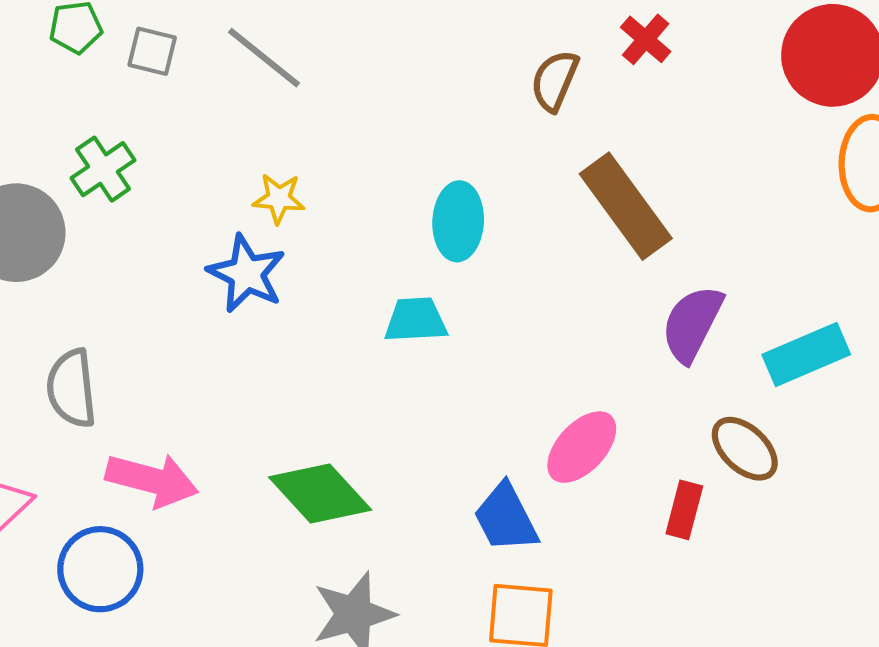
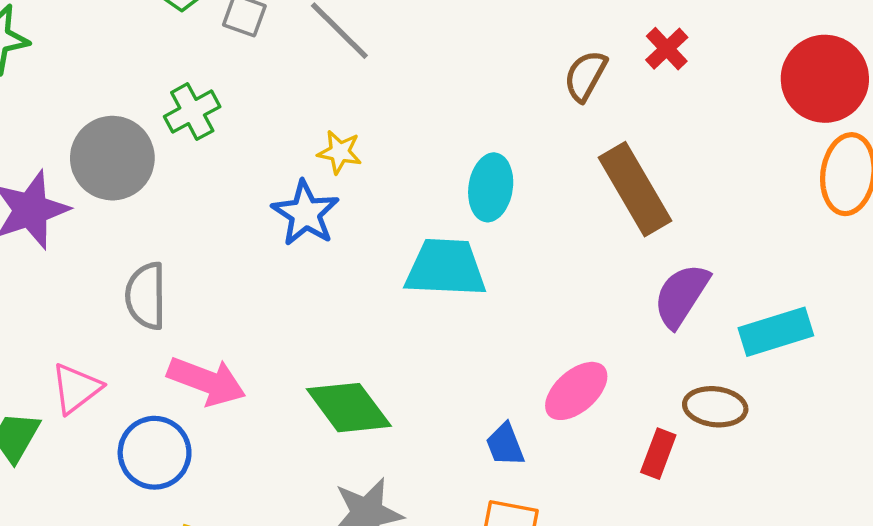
cyan trapezoid: (416, 320) -> (446, 268), size x1.5
brown ellipse: (745, 449) -> (715, 407), turned -42
blue trapezoid: (506, 518) -> (505, 445), size x0.7

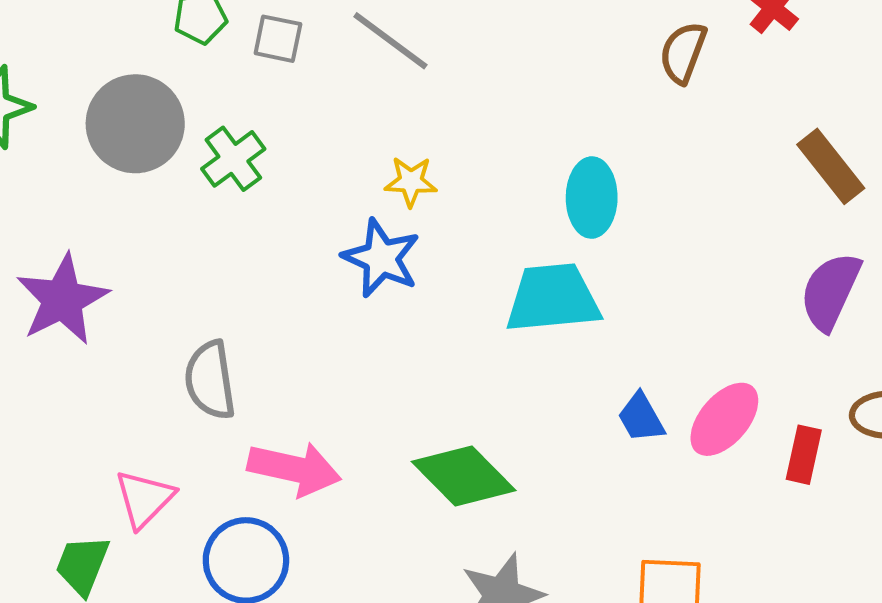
gray circle: (112, 158) -> (135, 124), moved
brown rectangle: (635, 189) -> (831, 166), moved, size x0.7
blue trapezoid: (505, 445) -> (641, 418), moved
red rectangle: (658, 454) -> (804, 455), moved

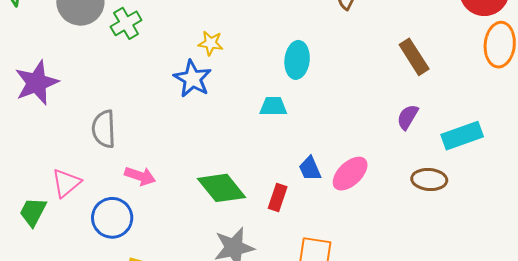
purple semicircle: (830, 291) -> (408, 117), size x0.7
cyan trapezoid: (553, 298) -> (273, 107), size x0.6
red rectangle: (804, 455) -> (278, 197), moved
pink arrow: (294, 469) -> (140, 176), size x0.7

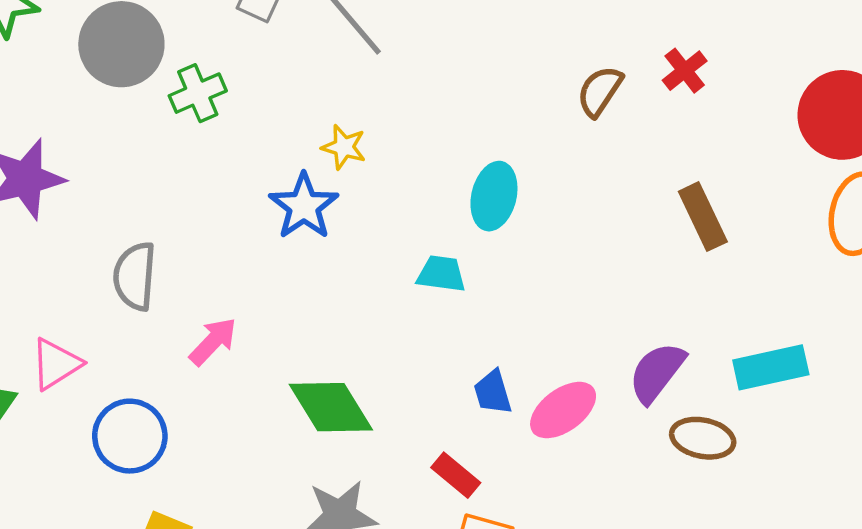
purple semicircle: (408, 117) -> (657, 372), moved, size x1.4
pink arrow: (140, 176) -> (213, 341), moved, turned -72
red rectangle: (278, 197) -> (456, 475), moved, turned -76

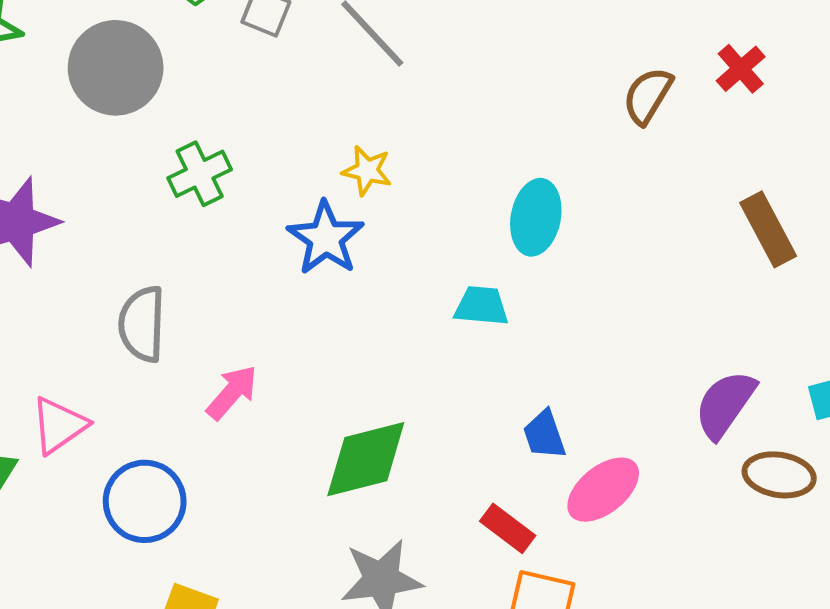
green cross: (198, 93) -> (200, 174), moved
green diamond: (331, 407) -> (366, 459), turned -70
pink ellipse: (563, 410) -> (603, 490), moved

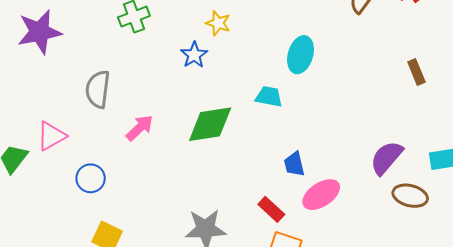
brown rectangle: (768, 229) -> (416, 72), size x0.7
blue star: (326, 238) -> (194, 55), size x0.7
green diamond: (366, 459) -> (210, 124), moved
blue circle: (145, 501) -> (91, 178), size x0.7

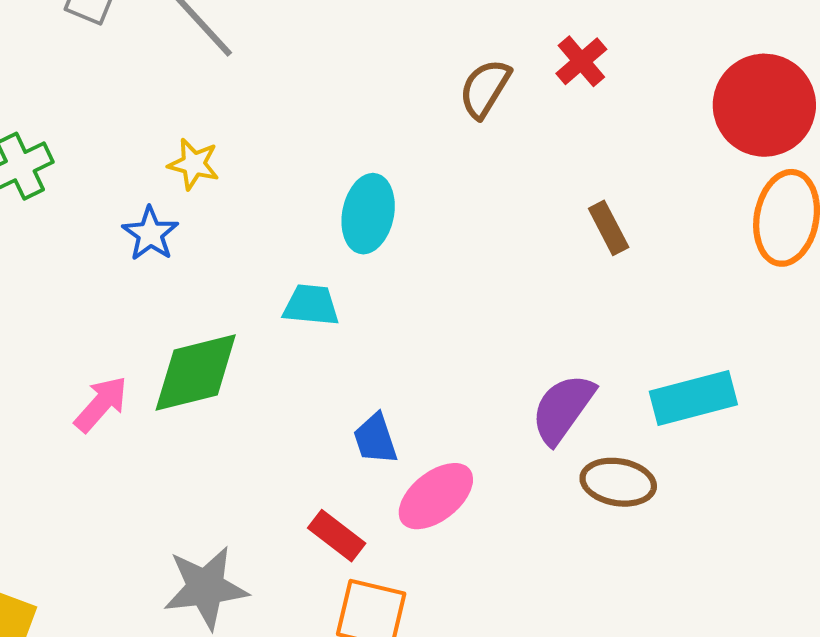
pink arrow: (140, 128) -> (101, 404), moved

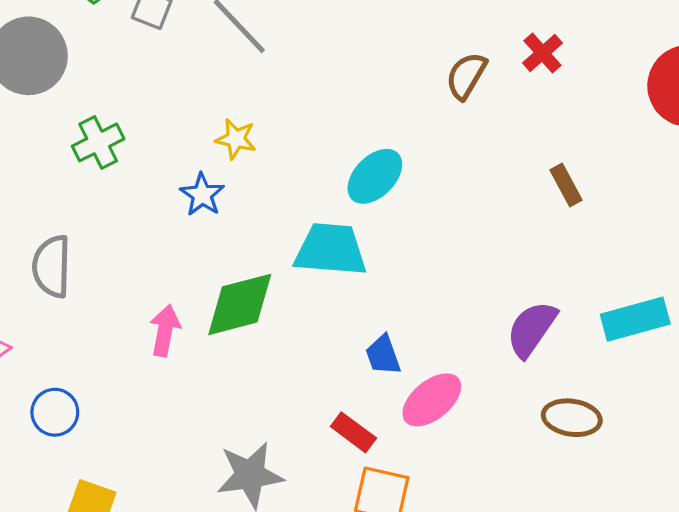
cyan ellipse: (368, 214) -> (375, 176), turned 34
cyan trapezoid: (311, 305) -> (331, 250), size x1.6
pink arrow: (101, 404) -> (165, 330), turned -30
brown ellipse: (618, 482) -> (572, 418), moved

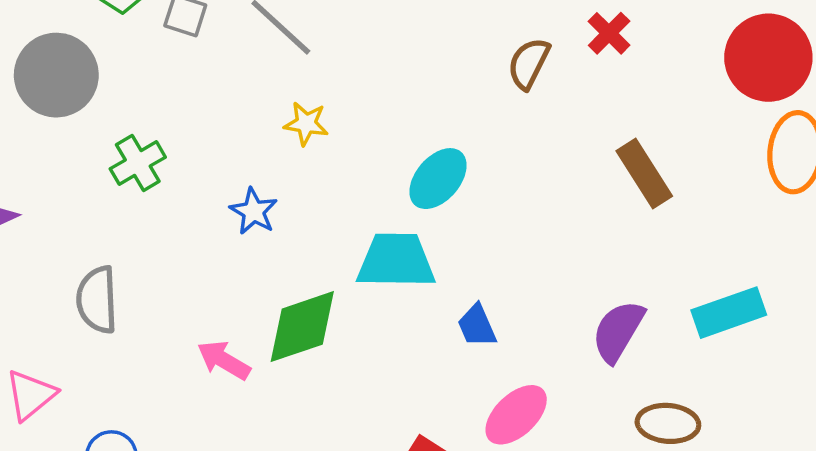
yellow star: (236, 139) -> (306, 124), moved
brown rectangle: (566, 185) -> (644, 174), size x1.5
pink arrow: (165, 330) -> (224, 360), turned -66
blue trapezoid: (383, 355) -> (477, 326), moved

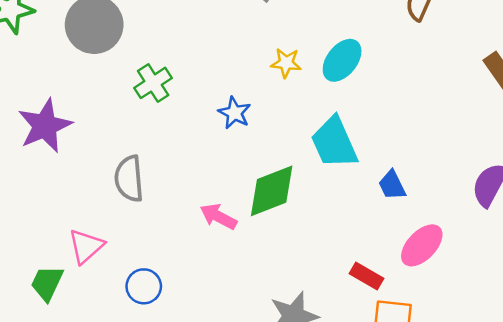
yellow star: (306, 124) -> (286, 63), moved
cyan ellipse: (438, 179) -> (342, 60), moved
cyan trapezoid: (396, 261) -> (334, 143), turned -112

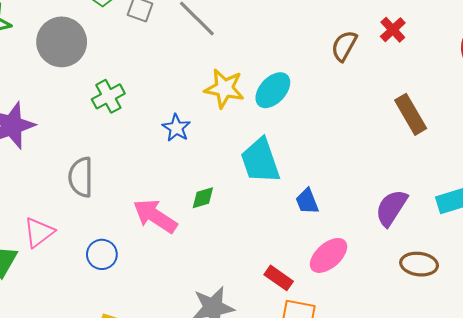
yellow star: (286, 63) -> (224, 88), size x1.5
green diamond: (272, 191) -> (203, 198), size x0.5
pink arrow: (218, 217) -> (155, 216), size x1.4
blue circle: (144, 286) -> (102, 254), moved

